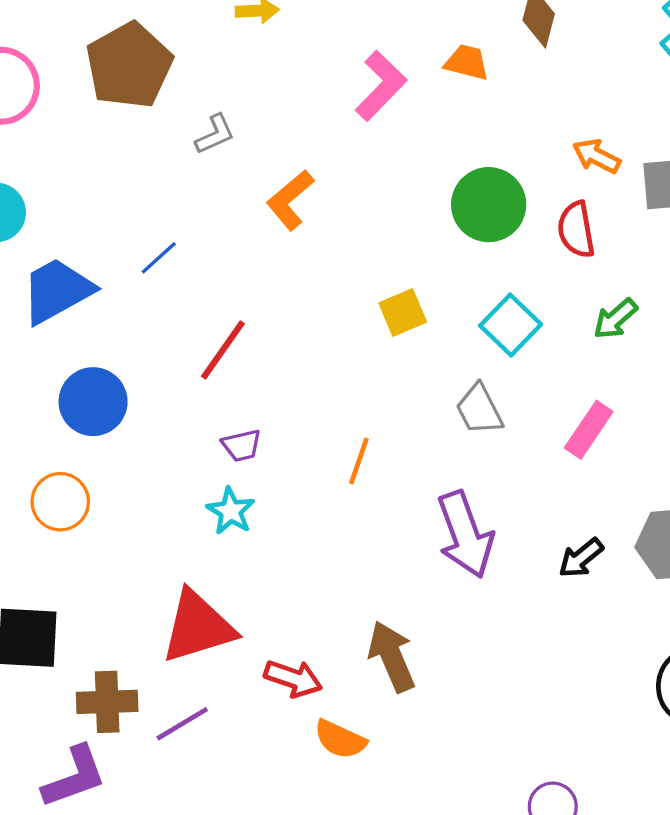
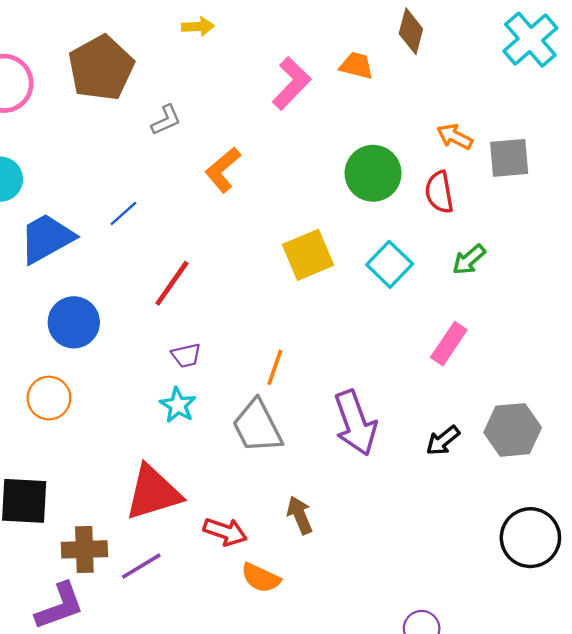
yellow square: (403, 312) -> (308, 255), size x1.4
gray trapezoid: (479, 409) -> (257, 426), moved, size x1.4
brown arrow: (392, 656) -> (300, 515), size x0.7

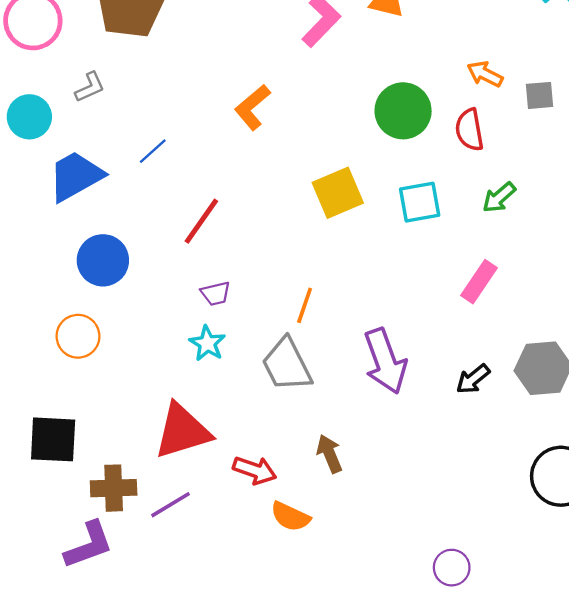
gray L-shape: (166, 120) -> (90, 87), moved
gray square: (509, 158) -> (539, 95), size x0.7
cyan square: (390, 264) -> (420, 202), turned 36

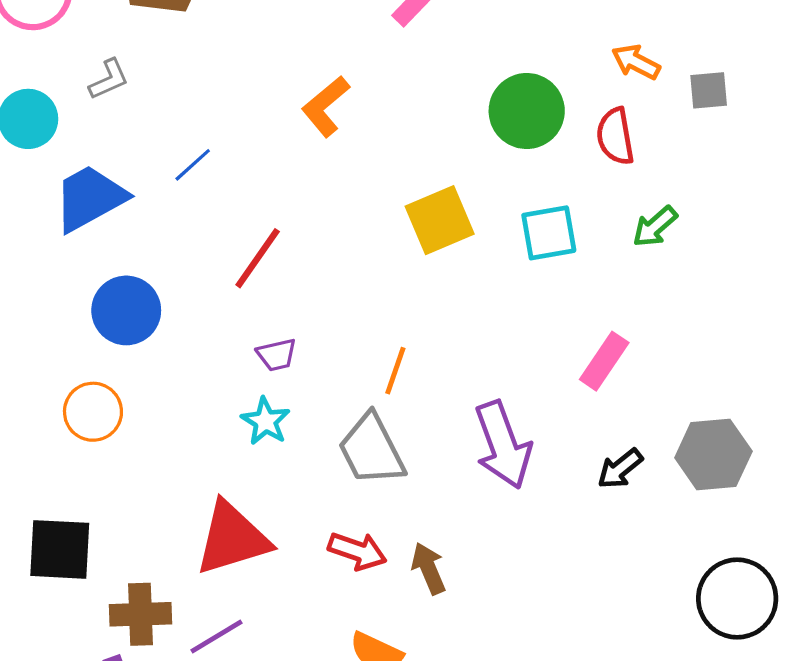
pink rectangle: (479, 282) -> (604, 361), moved
red arrow: (255, 470) -> (357, 551), moved

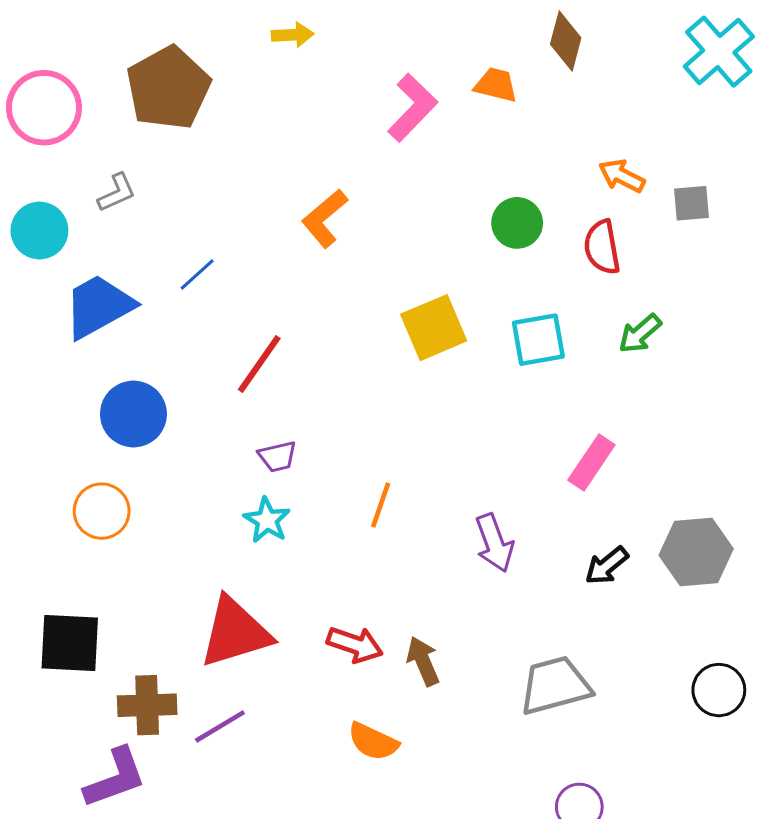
green circle: (527, 111) -> (517, 223), size x0.7
orange line: (395, 371) -> (381, 505), moved
purple arrow: (503, 445) -> (494, 543), size x0.7
gray trapezoid: (372, 450) -> (555, 685), moved, turned 102
black circle: (737, 598) -> (719, 690), size x0.7

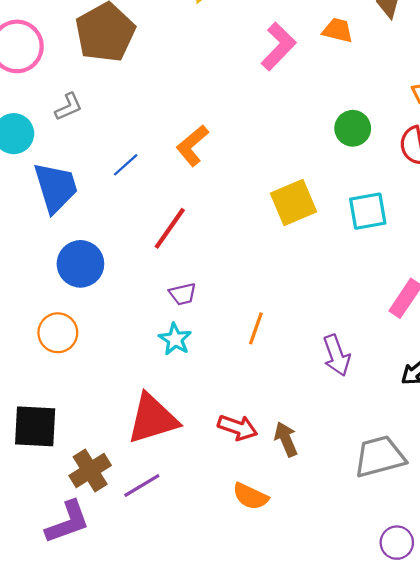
orange L-shape: (325, 218) -> (192, 145), moved
blue trapezoid: (99, 306) -> (56, 187), turned 102
brown cross: (147, 705) -> (90, 471), turned -30

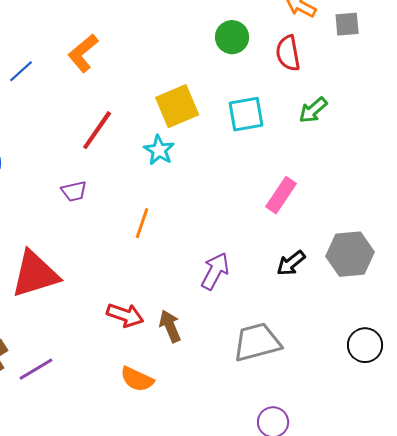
red line: (170, 228) -> (97, 130), moved
cyan star: (175, 339) -> (159, 150), moved
purple arrow: (337, 355) -> (215, 271), moved, turned -132
red triangle: (153, 419) -> (35, 274), moved

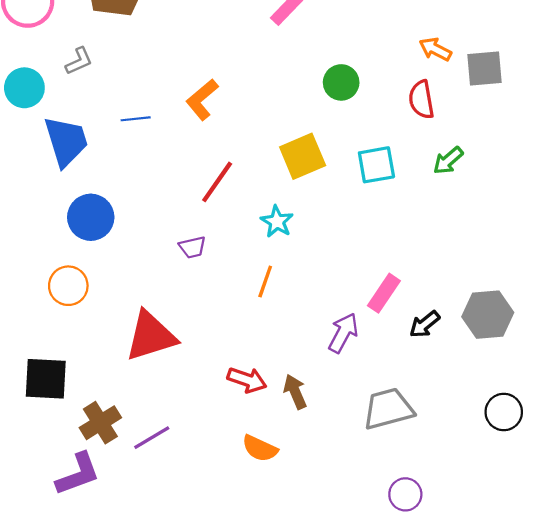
gray square: (347, 24) -> (485, 69), size x1.4
green circle: (232, 37) -> (341, 82), moved
blue line: (21, 71) -> (136, 119), turned 36
cyan star: (159, 150) -> (277, 222), moved
pink rectangle: (281, 195) -> (384, 293), moved

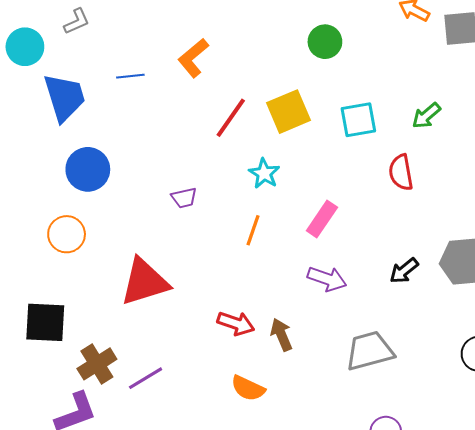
red semicircle: (421, 100) -> (401, 172), moved
red line: (217, 182) -> (231, 118), moved
pink rectangle: (384, 293) -> (322, 219), moved
purple arrow: (343, 333) -> (327, 279), turned 81

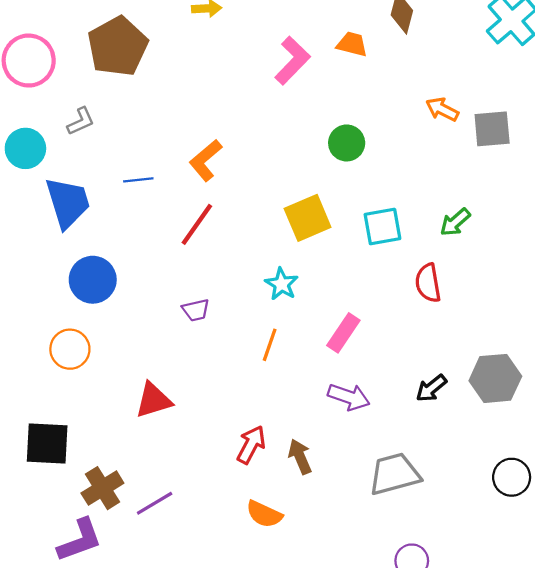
red line: (231, 118) -> (197, 224), moved
red triangle: (145, 282) -> (153, 400), size x0.7
red arrow: (236, 323) -> (251, 445), turned -81

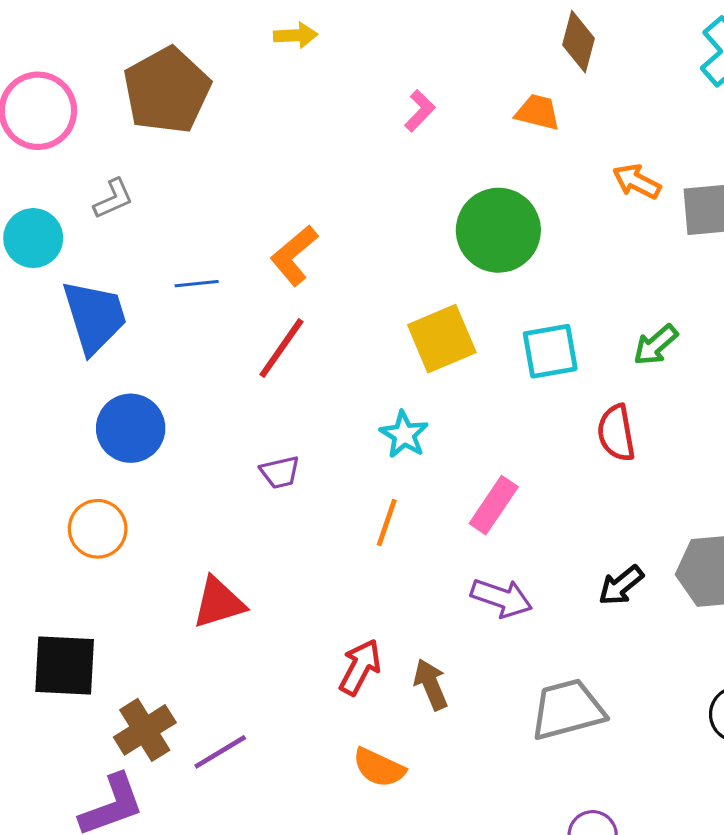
orange trapezoid: (352, 44) -> (538, 112), moved
pink L-shape: (292, 61) -> (420, 111), size x0.6
green circle: (347, 143) -> (498, 230), size x1.6

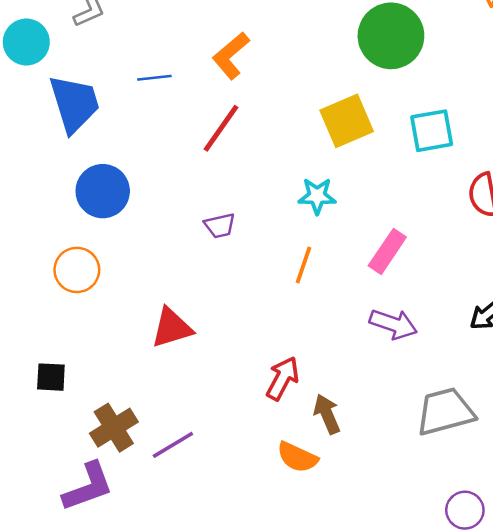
cyan star: (404, 434) -> (317, 196), turned -30
black square: (65, 665) -> (51, 377), size x0.6
brown arrow: (431, 684) -> (327, 414), moved

